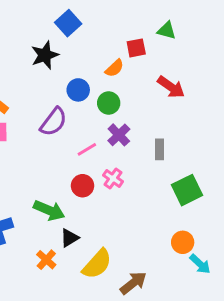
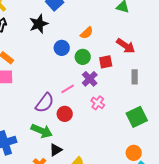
red square: (136, 48) -> (106, 62), moved
purple semicircle: (54, 122) -> (45, 103), moved
gray rectangle: (159, 149) -> (135, 77), moved
pink cross: (113, 178) -> (98, 103), moved

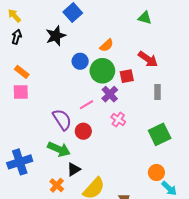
green circle: (83, 57) -> (102, 71), size x1.5
purple semicircle: (45, 103) -> (62, 120), turned -70

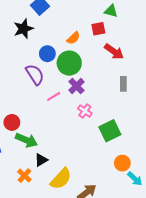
red square: (127, 76) -> (98, 29), moved
purple semicircle: (62, 120) -> (35, 75), moved
red circle: (83, 131) -> (12, 122), moved
green square: (160, 134) -> (110, 131), moved

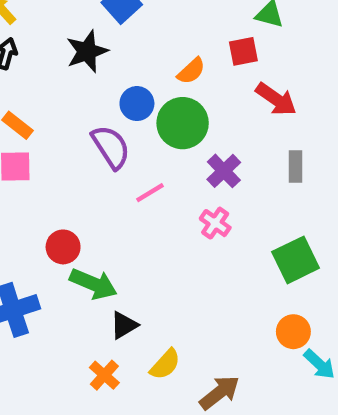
purple cross: (77, 86) -> (224, 171), moved
green square: (110, 131) -> (296, 260), moved
orange cross: (24, 176) -> (104, 375), moved
yellow semicircle: (61, 179) -> (165, 364), size x0.7

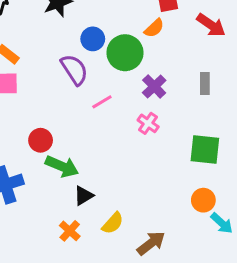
orange semicircle: (191, 71) -> (154, 28), moved
red arrow: (276, 99) -> (211, 25), moved
green square: (296, 260) -> (205, 149), turned 32

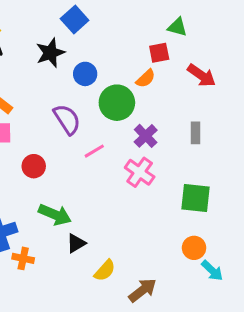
blue circle: (93, 39) -> (85, 74), moved
pink cross: (148, 123) -> (140, 172), size x1.4
red circle: (41, 140) -> (34, 166), moved
orange cross: (70, 231) -> (23, 258), moved, turned -30

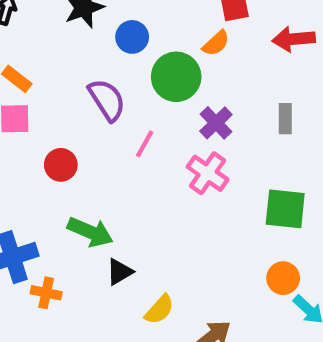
red arrow: (202, 75) -> (294, 39), turned 140
pink line: (94, 151) -> (145, 144), turned -30

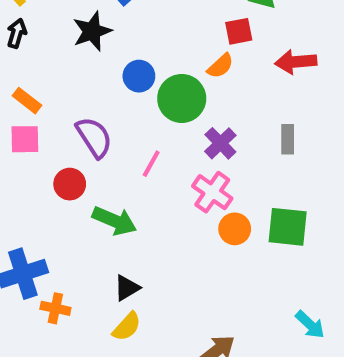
blue circle: (132, 37) -> (139, 76), moved
purple semicircle: (107, 100) -> (94, 137), moved
green arrow: (90, 232) -> (115, 221), moved
orange circle: (283, 278) -> (235, 229), moved
yellow semicircle: (159, 310) -> (127, 327), moved

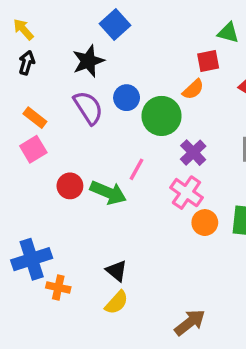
purple semicircle: (94, 137) -> (88, 108), moved
pink square: (25, 139) -> (33, 149), turned -30
green arrow: (115, 221) -> (108, 193), moved
black triangle: (127, 288) -> (117, 271), turned -50

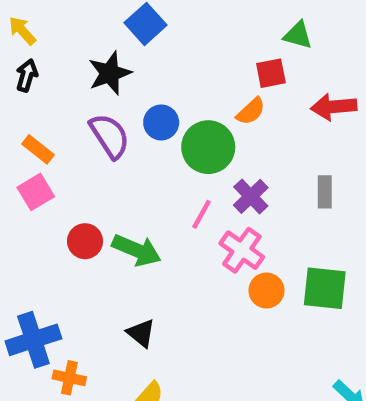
pink line: (137, 169) -> (202, 214), moved
black triangle: (117, 271) -> (141, 333), moved

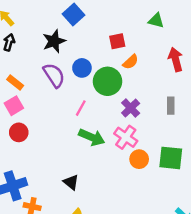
red square: (271, 73) -> (117, 41), moved
red arrow: (334, 107) -> (176, 59), turned 80
pink line: (202, 214) -> (81, 108), moved
red circle: (85, 241) -> (19, 132), moved
green arrow: (137, 250) -> (92, 137), moved

